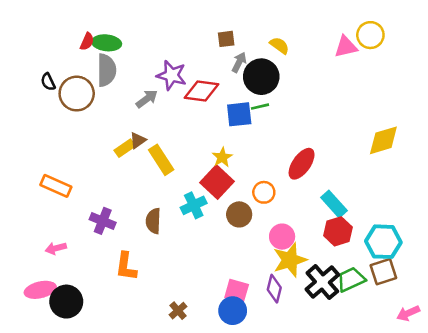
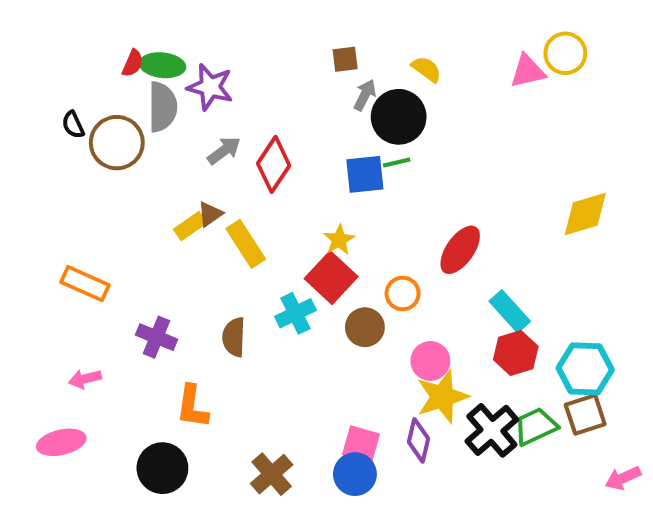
purple star: (172, 75) -> (210, 87), moved
red diamond: (201, 91) -> (274, 164), moved, turned -64
black circle: (66, 302) -> (162, 468), moved
brown cross: (178, 311) -> (272, 474), size x1.5

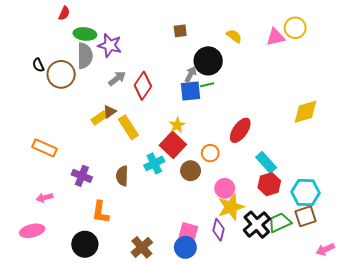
red semicircle: (133, 63) -> (64, 13), moved
yellow semicircle: (426, 69) -> (234, 36), moved
gray arrow: (365, 95) -> (191, 74), moved

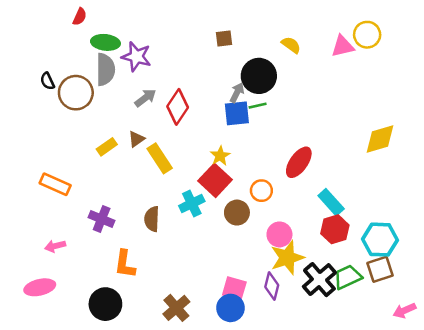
yellow rectangle: (99, 118) -> (107, 147), moved

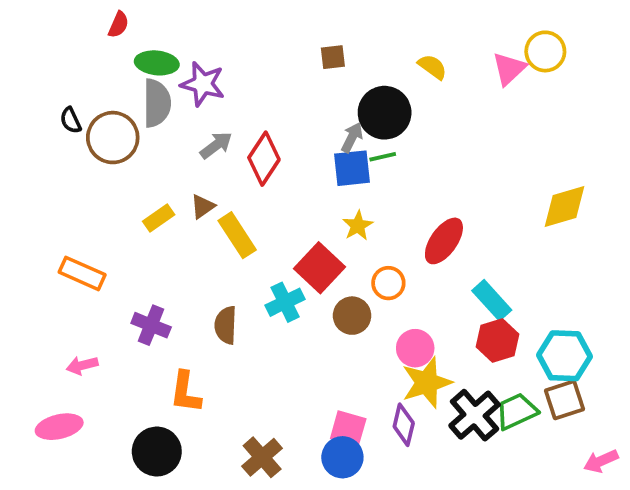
pink triangle: (343, 46) -> (509, 69), turned -30
yellow star: (220, 156) -> (358, 226), moved

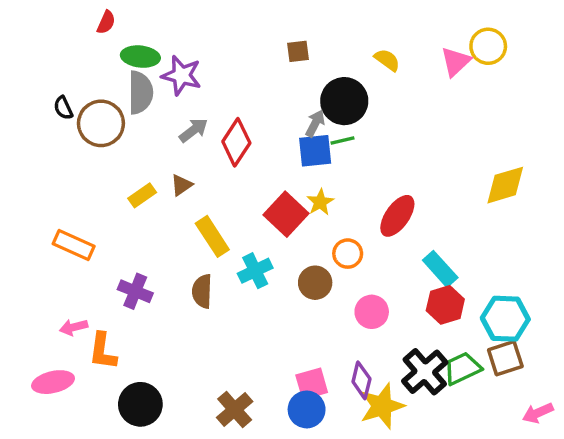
yellow rectangle: (237, 235) -> (212, 236), moved
red square: (319, 268) -> (286, 214), moved
yellow star: (427, 383) -> (382, 406), moved
orange L-shape: (185, 392) -> (103, 351), moved
pink square: (348, 429) -> (312, 384), turned -32

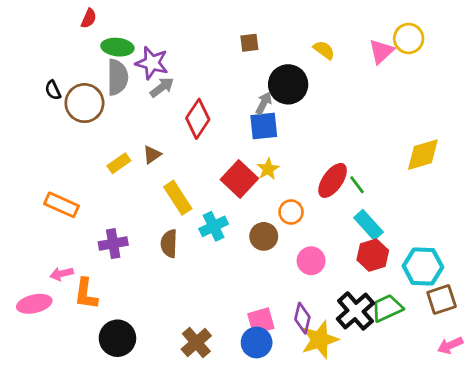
gray arrow: (193, 130) -> (162, 87), moved
green line: (343, 140) -> (357, 185), moved, turned 66
purple cross: (135, 291) -> (113, 244), turned -32
brown square: (505, 358) -> (442, 299), moved
pink ellipse: (53, 382) -> (34, 304), moved

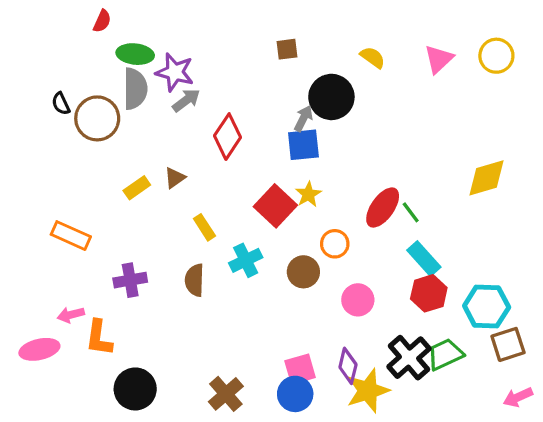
yellow circle: (409, 38) -> (496, 56), moved
yellow rectangle: (178, 198) -> (204, 227), size x0.7

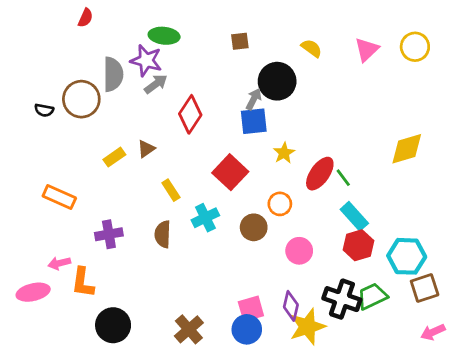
green ellipse: (135, 54) -> (164, 36), moved
black semicircle: (61, 104) -> (44, 110), moved, turned -54
yellow star: (308, 194) -> (284, 153), moved
black cross: (409, 358) -> (342, 299), turned -30

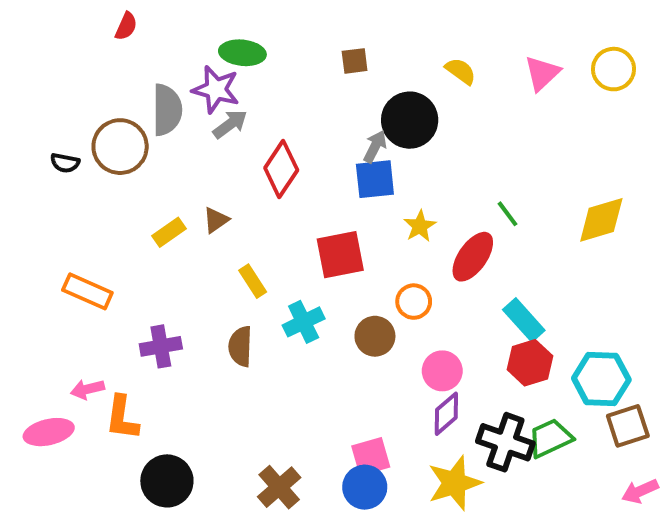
red square: (230, 172) -> (340, 255), turned 36
green line: (343, 178) -> (507, 214), moved
purple diamond: (291, 306) -> (446, 414), moved, turned 36

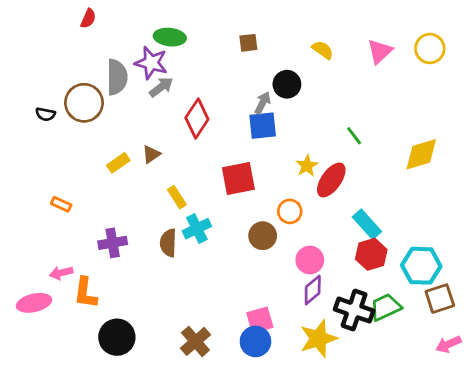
black circle: (410, 120) -> (287, 84), size x0.7
green line: (507, 214) -> (354, 136), moved
yellow star: (420, 226) -> (307, 166), moved
orange rectangle: (87, 291) -> (61, 204), size x0.6
cyan cross: (304, 322) -> (197, 229), moved

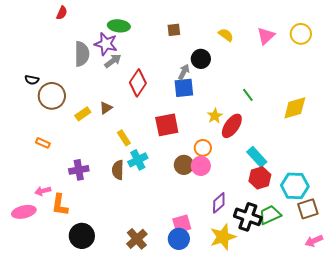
brown circle: (84, 103) -> (52, 96), moved
pink circle: (310, 260) -> (201, 166), moved

